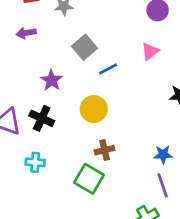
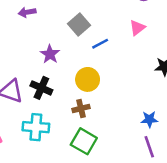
brown cross: (105, 150) -> (81, 108), moved
cyan cross: (35, 162) -> (36, 127), size x1.5

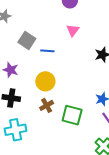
blue line: (100, 44) -> (47, 51), turned 48
green square: (84, 141) -> (72, 115), moved

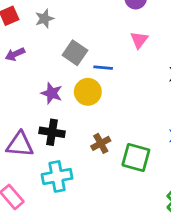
yellow circle: (45, 81) -> (88, 92), moved

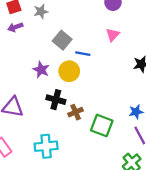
purple arrow: (15, 54) -> (15, 27), moved
black cross: (52, 132) -> (56, 100), moved
cyan cross: (57, 176) -> (46, 146), moved

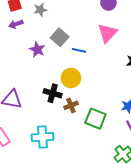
pink triangle: (113, 35) -> (107, 33), size x1.5
purple star: (41, 70) -> (37, 49), moved
yellow circle: (69, 71) -> (71, 78), moved

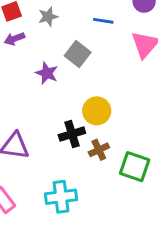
blue line: (79, 50) -> (103, 21), moved
black cross: (53, 93) -> (72, 134), turned -30

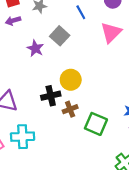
blue line: (103, 21) -> (81, 12), turned 48
cyan cross: (61, 197) -> (23, 137), moved

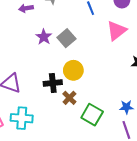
gray square: (60, 36) -> (66, 38), moved
brown cross: (70, 109) -> (69, 98), turned -32

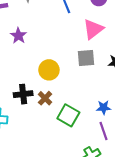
gray square: (66, 38) -> (86, 58), moved, turned 36
black cross: (53, 83) -> (23, 94), moved

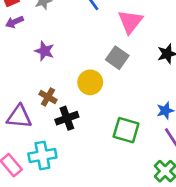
gray square: (86, 58) -> (117, 58), moved, turned -36
brown cross: (45, 98) -> (48, 97), moved

